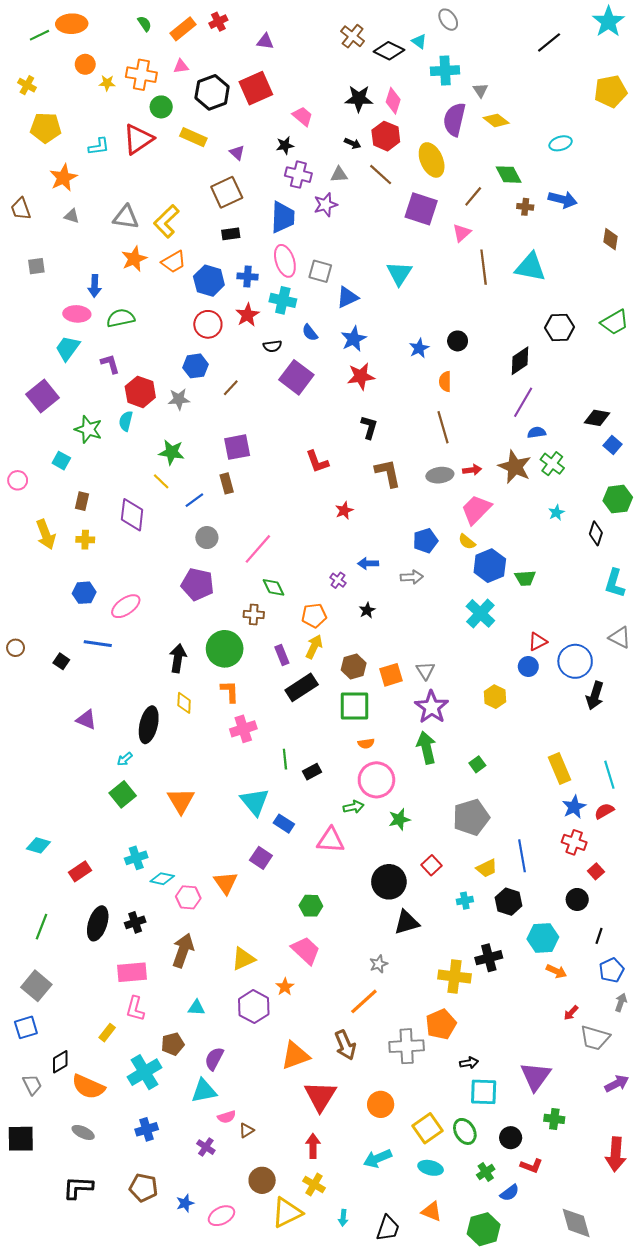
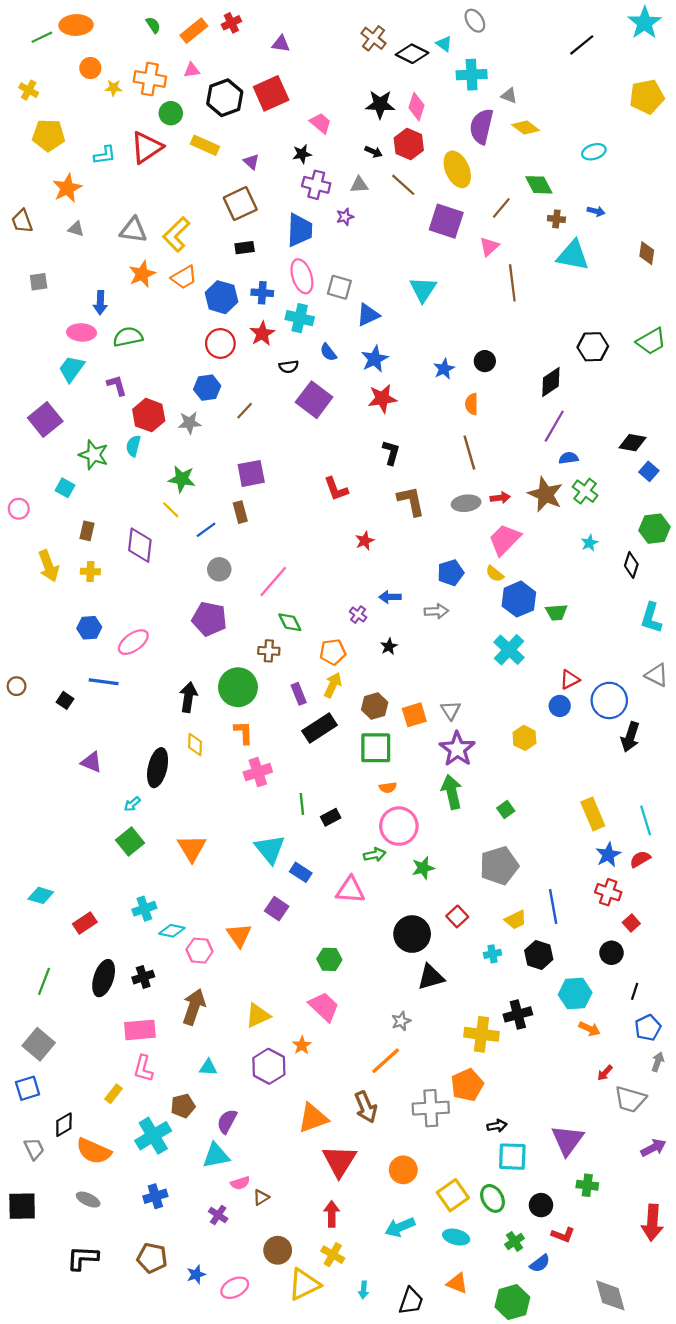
gray triangle: (480, 90) -> (509, 96), turned -35
blue arrow: (563, 199) -> (596, 211), size x0.6
purple star: (325, 205) -> (345, 217), size x0.7
cyan triangle: (530, 267) -> (573, 255), moved

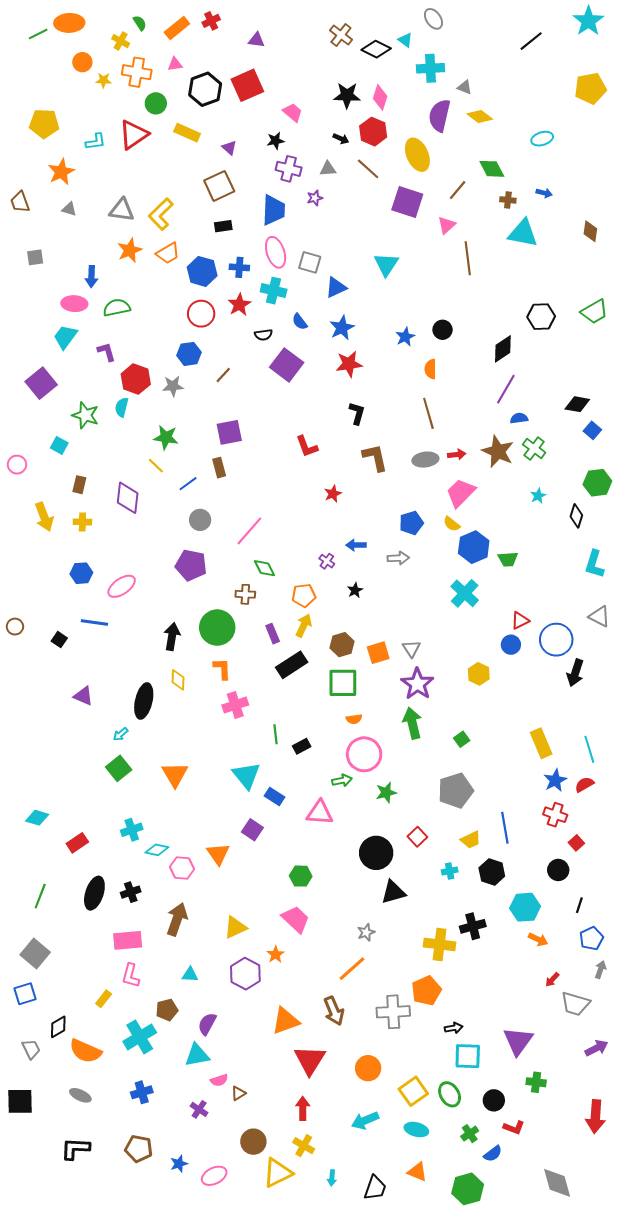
yellow cross: (29, 90) -> (121, 41), moved

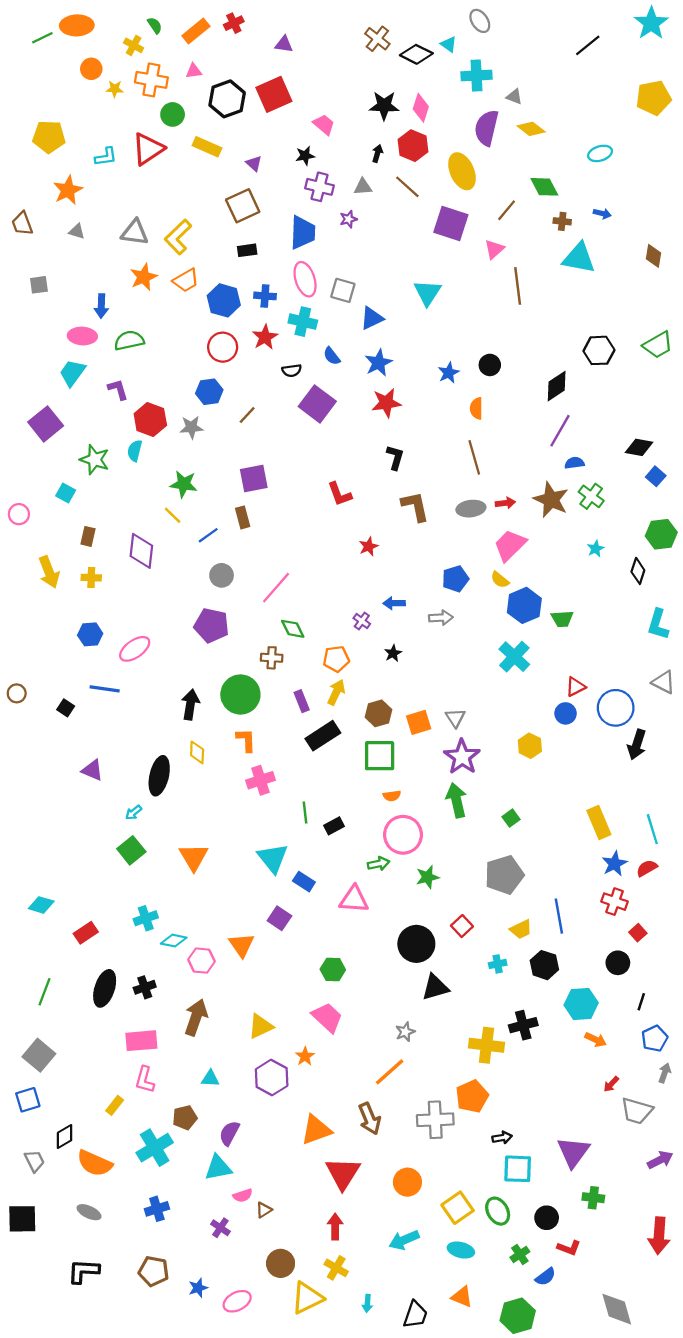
black arrow: (341, 139) -> (377, 153), turned -98

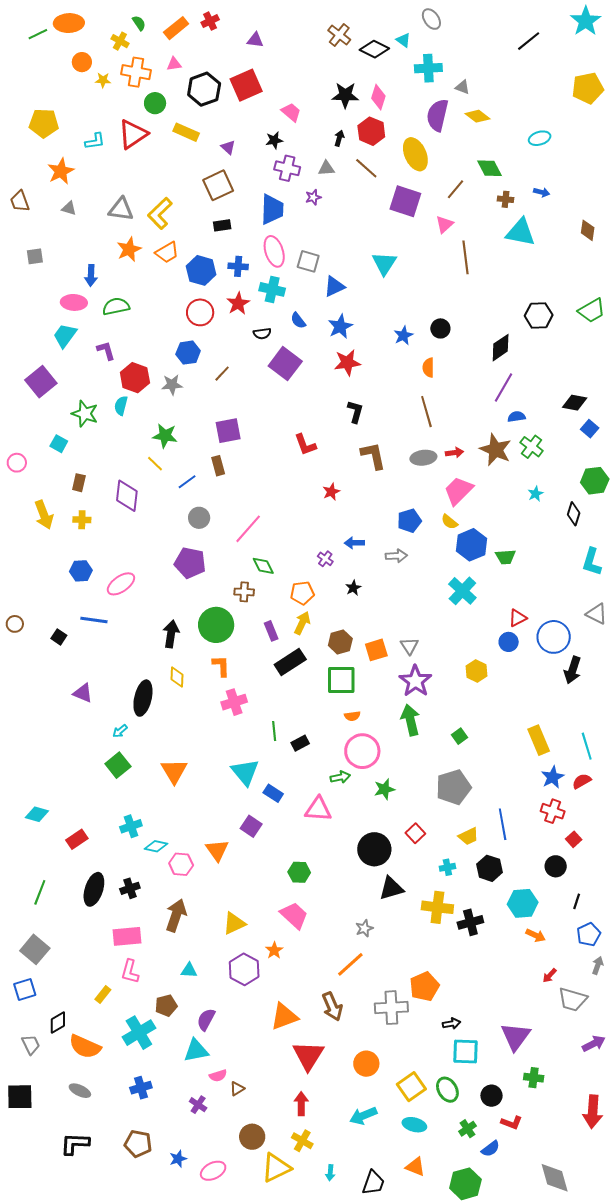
yellow cross: (486, 1045) -> (437, 907), moved

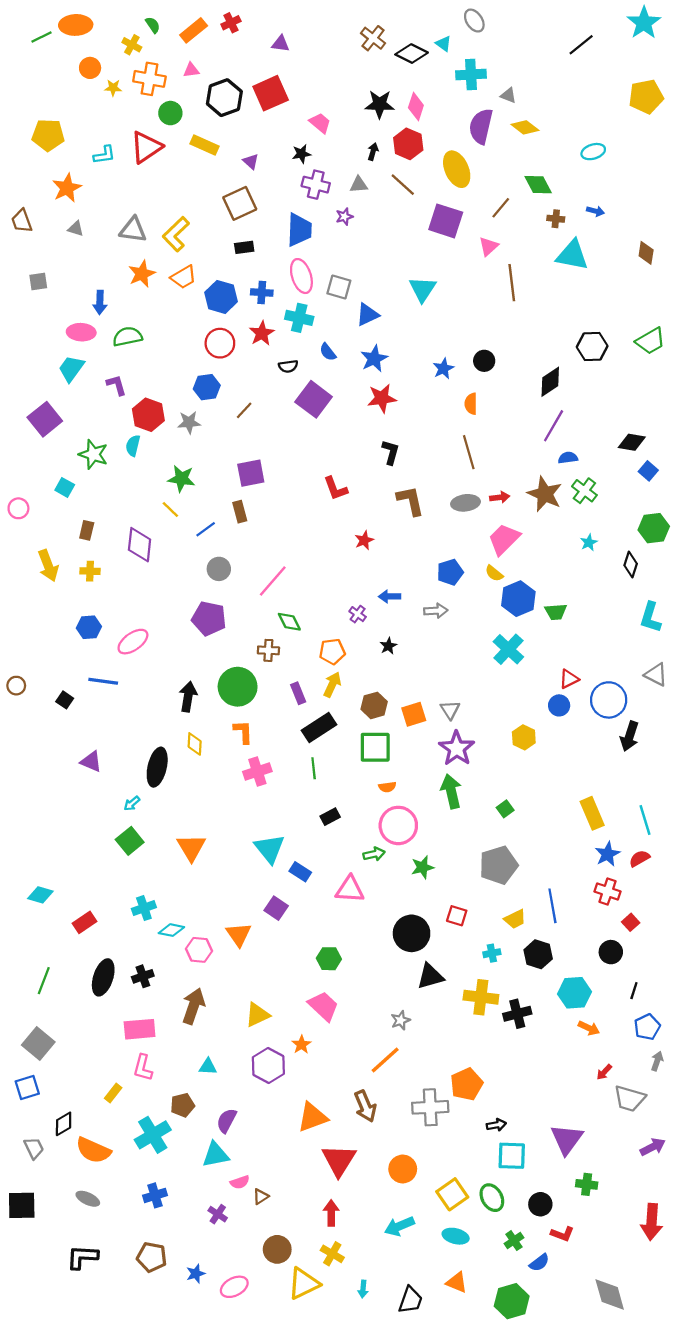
green line: (274, 731) -> (314, 768), moved
red square: (415, 833) -> (457, 916), turned -30

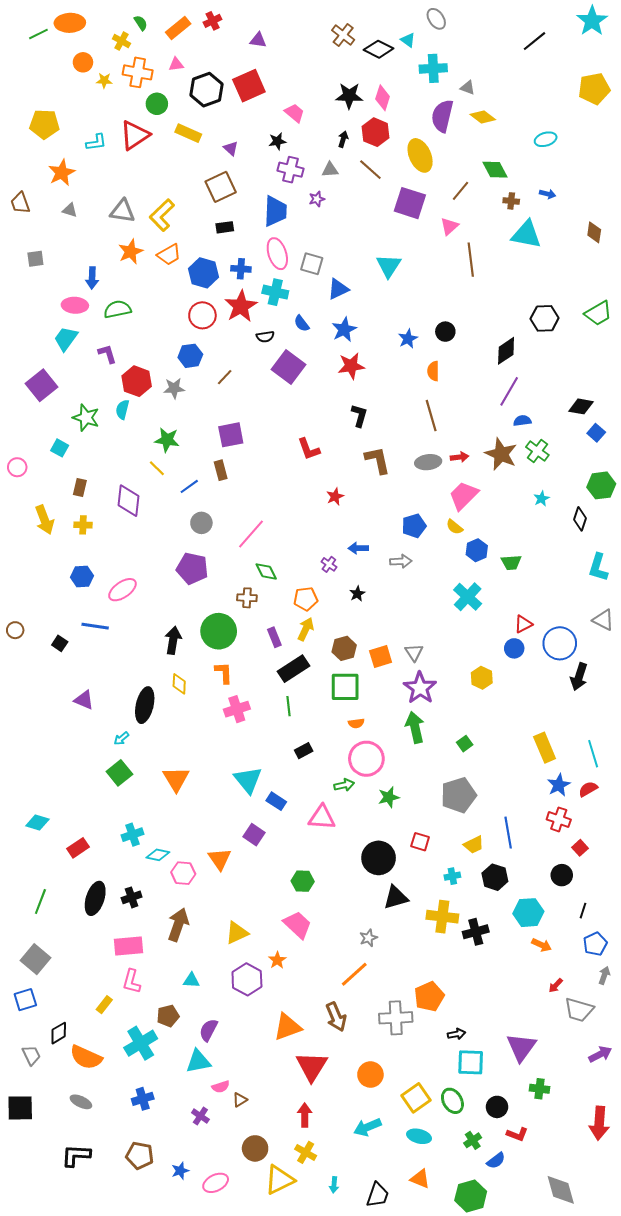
red star: (262, 333) -> (241, 306), size x1.4
blue hexagon: (518, 599) -> (477, 550), size x0.7

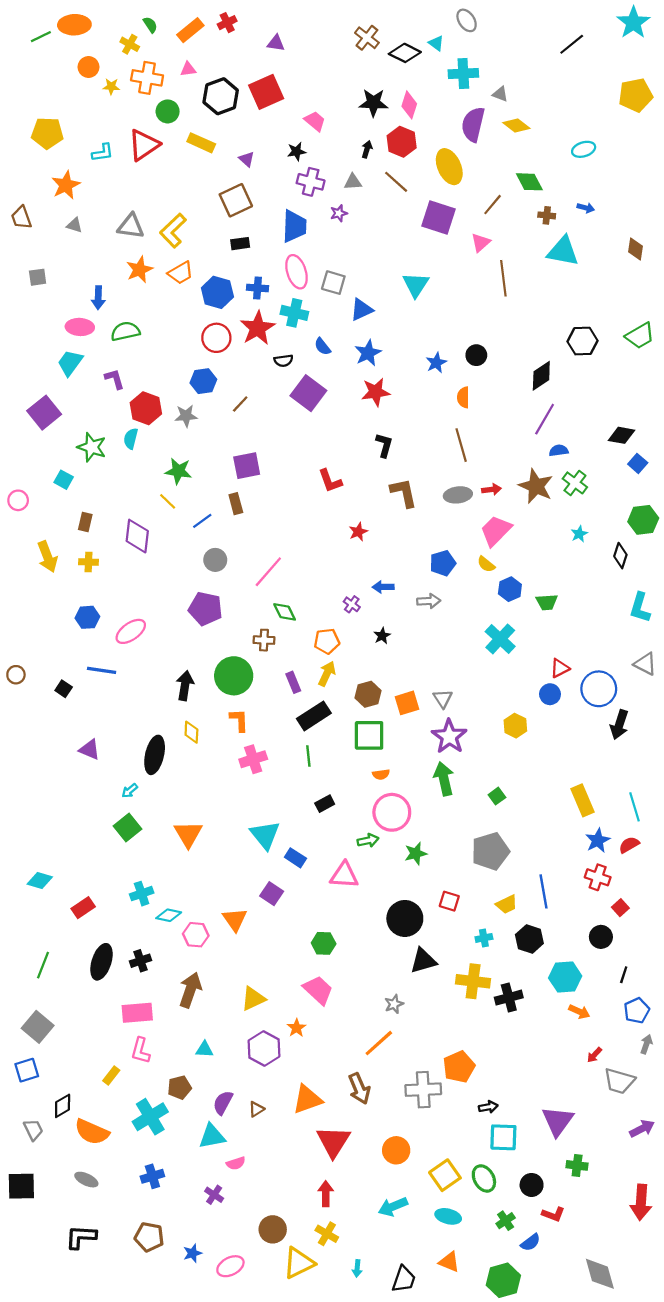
brown triangle: (240, 1100) -> (256, 1109), moved

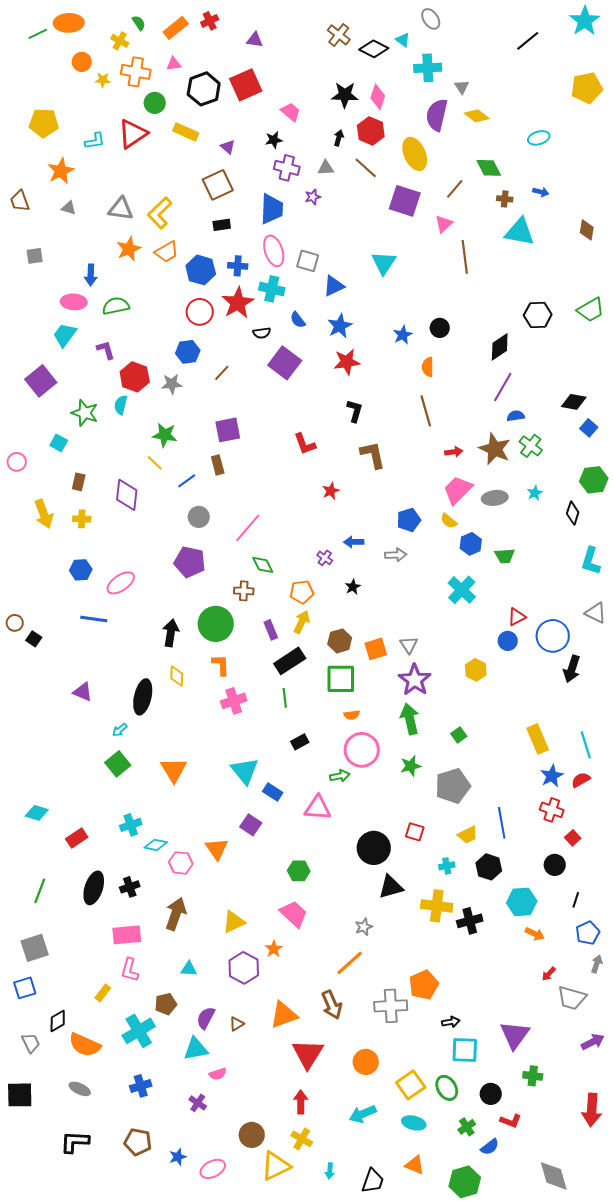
gray triangle: (500, 94) -> (462, 87), turned 35
gray ellipse: (458, 495) -> (495, 498), moved
black square: (64, 689) -> (34, 639), moved
green star: (416, 853) -> (411, 766), moved
gray square: (38, 1027) -> (35, 948), turned 32

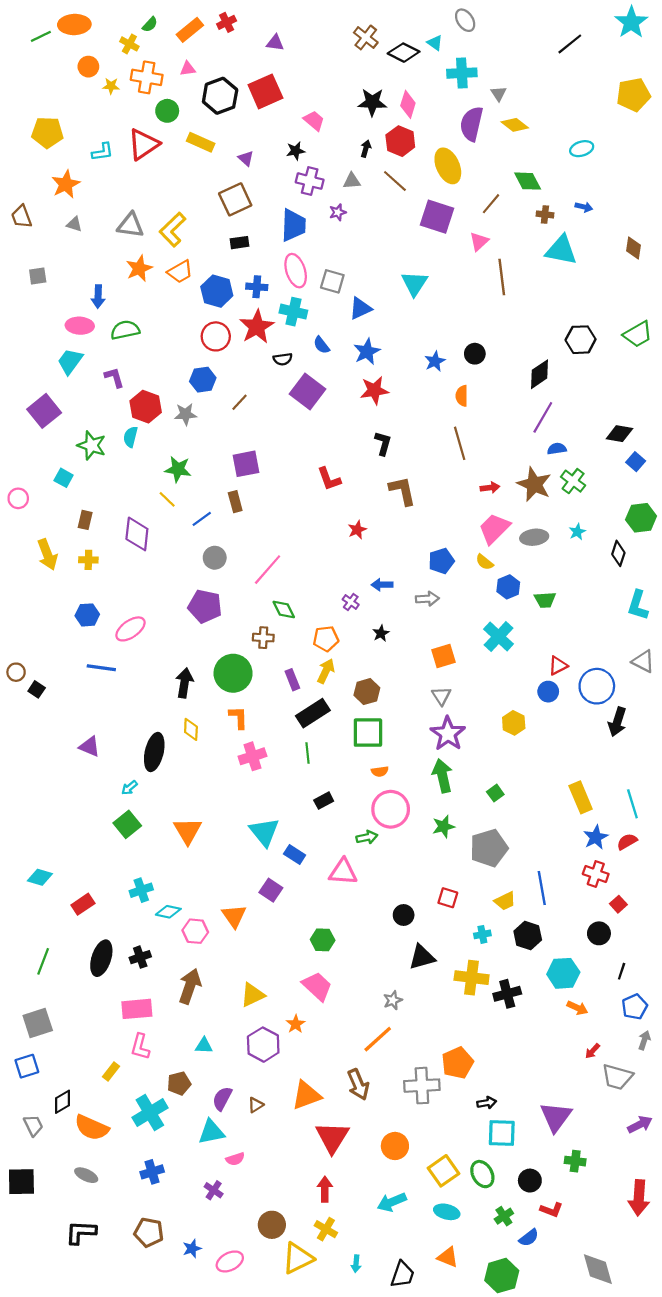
green semicircle: (139, 23) -> (150, 24), turned 77
orange square: (376, 649) -> (444, 656), moved
black circle: (374, 848) -> (404, 915), size x0.6

